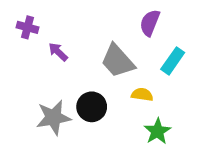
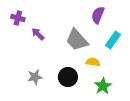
black circle: (92, 107) -> (68, 77), moved
gray star: (53, 117) -> (35, 77), size x0.7

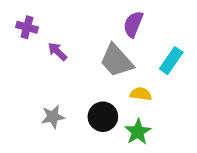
purple semicircle: (98, 15) -> (133, 24), moved
green star: (103, 86) -> (138, 132), moved

